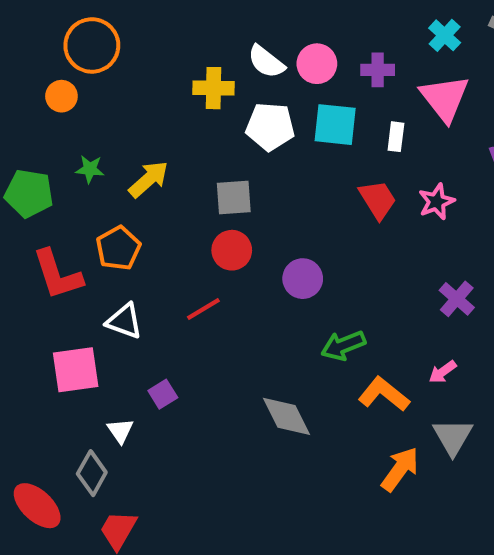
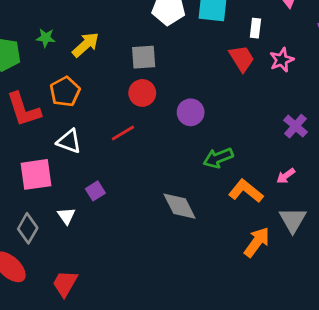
white rectangle: (396, 137) -> (255, 28), moved
gray diamond: (92, 473) -> (28, 228), moved

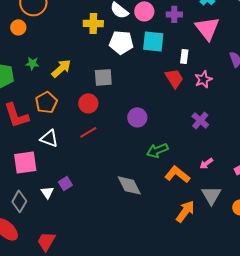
red circle: (142, 93) -> (88, 103), moved
purple cross: (295, 126) -> (200, 120), moved
purple square: (95, 191) -> (65, 183), moved

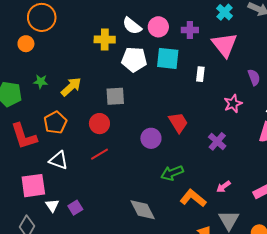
red trapezoid: (174, 78) -> (178, 123), moved
pink star: (203, 79) -> (233, 104), moved
white triangle: (47, 192) -> (52, 206), moved

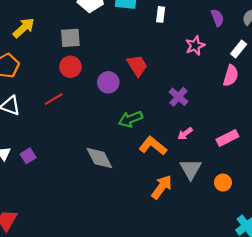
red circle: (99, 124) -> (70, 67), moved
purple cross: (217, 141) -> (178, 97), moved

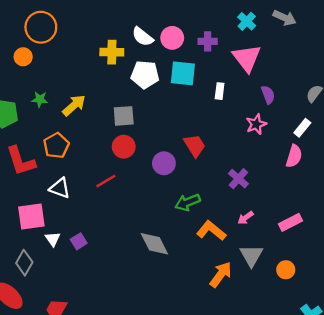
purple semicircle: (217, 18) -> (268, 95), moved

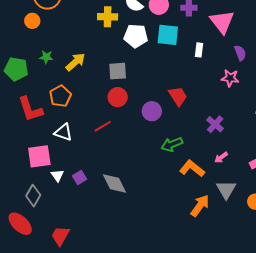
pink star: (256, 124) -> (230, 78), turned 30
gray diamond: (154, 244) -> (115, 184), moved

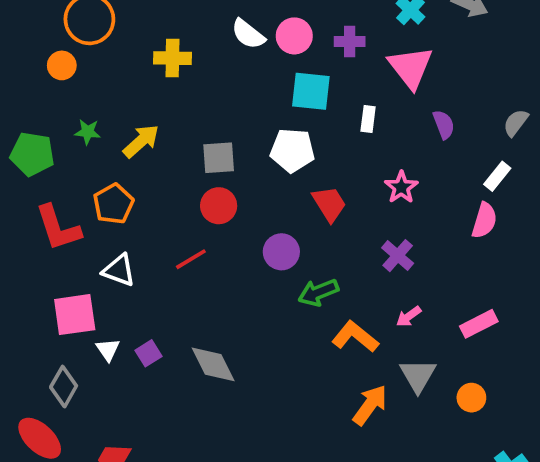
yellow cross: (108, 17) -> (172, 58), moved
white pentagon: (136, 36) -> (292, 150), moved
pink star: (230, 78) -> (401, 187), moved, turned 30
purple circle: (152, 111) -> (281, 252), moved

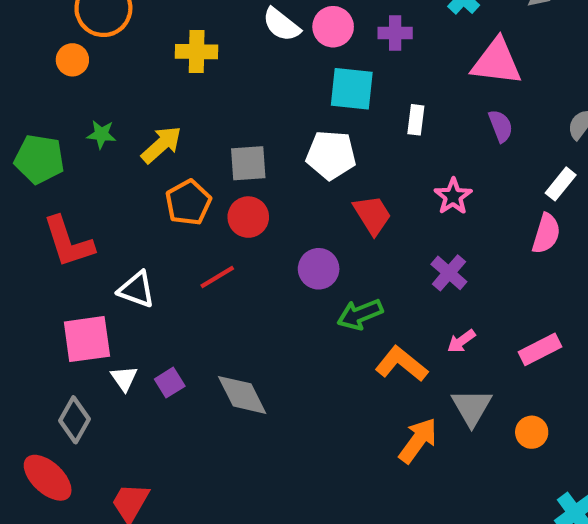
pink triangle: (411, 67) -> (497, 62), moved, turned -45
orange pentagon: (113, 204) -> (188, 203), moved

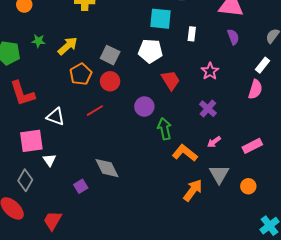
gray square: (248, 163) -> (110, 55), turned 30
green arrow: (360, 314) -> (165, 129), turned 100
purple square: (170, 383) -> (81, 186), moved

